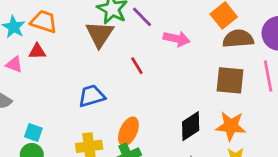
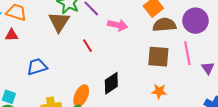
blue trapezoid: (92, 96) -> (37, 67), moved
black diamond: (191, 126) -> (111, 83), moved
orange star: (231, 126) -> (159, 91), size x0.7

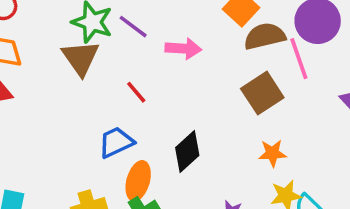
pink line: (187, 53) -> (299, 59), moved
brown square: (158, 57) -> (262, 93), turned -30
blue trapezoid: (37, 67) -> (116, 142), moved

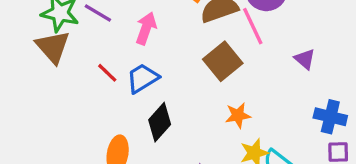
pink arrow: (183, 49) -> (146, 28), turned -68
blue trapezoid: (116, 142) -> (142, 78), moved

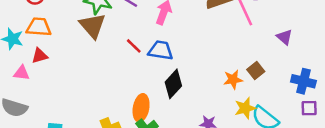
brown square: (223, 61) -> (256, 71), moved, size x0.6
blue trapezoid: (142, 78) -> (161, 50), turned 40

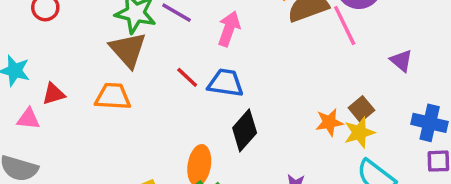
orange trapezoid: (39, 27) -> (113, 97), moved
yellow star: (245, 108) -> (359, 133), moved

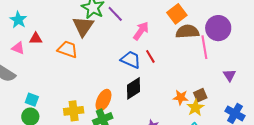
red line: (187, 77) -> (150, 56), moved
yellow star: (359, 133) -> (195, 108), turned -30

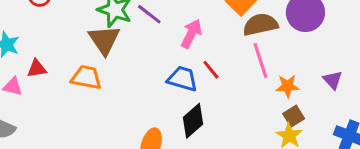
pink line: (204, 47) -> (260, 61), moved
orange star: (181, 97) -> (288, 86), moved

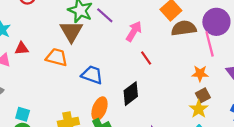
pink line: (260, 61) -> (210, 44), moved
blue trapezoid: (182, 79) -> (92, 75), moved

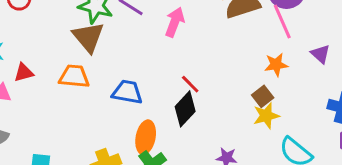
red line: (146, 58) -> (190, 84), moved
brown square: (203, 95) -> (263, 96), moved
yellow star: (199, 109) -> (266, 116), moved, turned 30

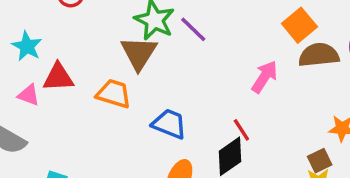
pink arrow: (175, 22) -> (264, 77), moved
red triangle: (24, 73) -> (58, 77), size x1.4

